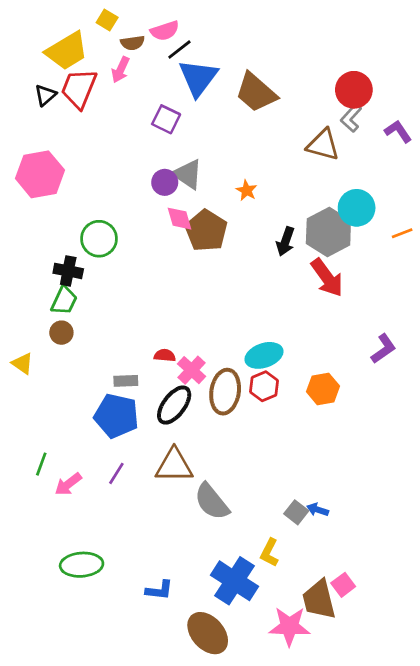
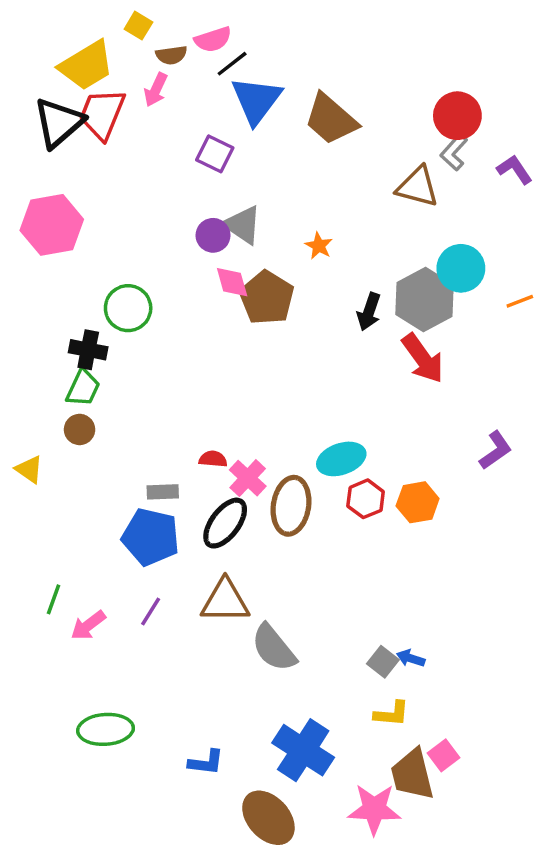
black triangle: (45, 95) -> (59, 123), size x1.8
red hexagon: (264, 386) -> (366, 499), moved
yellow L-shape: (269, 553) -> (392, 714), moved, turned -112

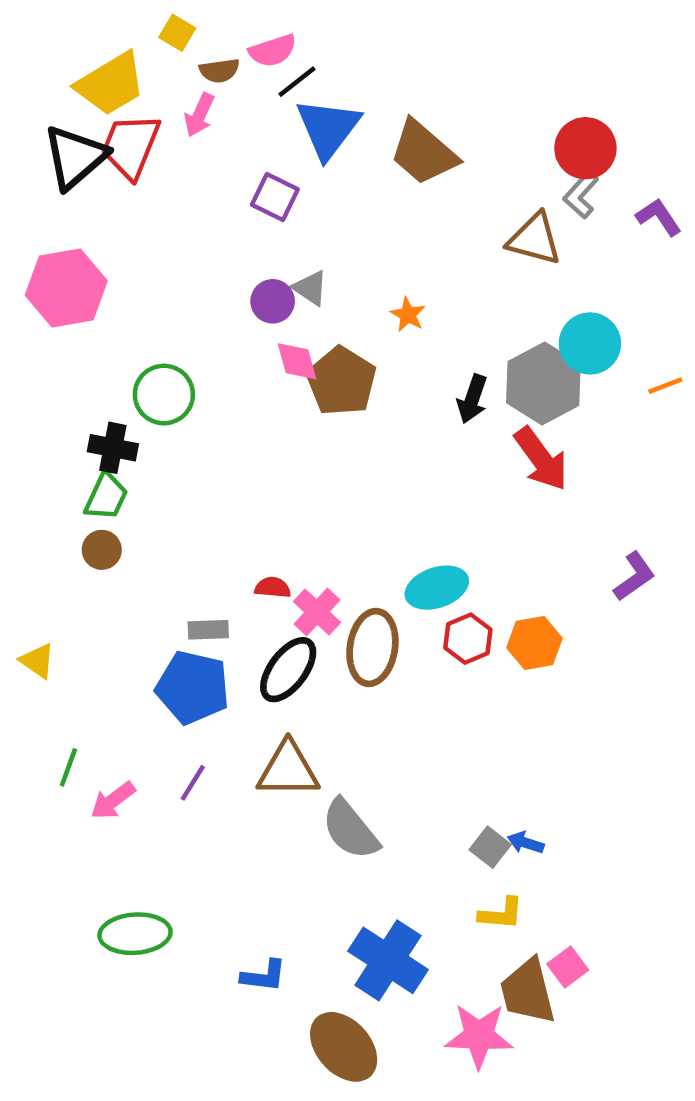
gray triangle: (242, 225) -> (310, 288), size x0.7
yellow triangle: (29, 469) -> (37, 661), moved

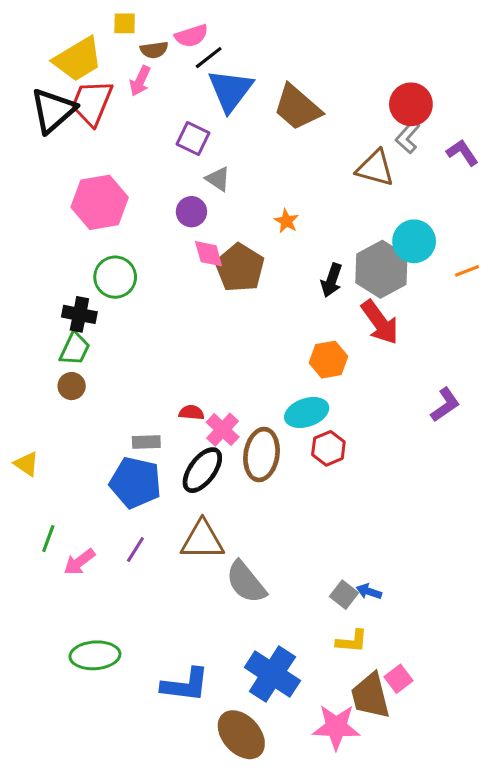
yellow square: (177, 33) -> (125, 23), turned -30
pink hexagon: (66, 288) -> (100, 202), moved
gray triangle: (310, 288) -> (218, 179), moved
orange hexagon: (534, 643) -> (328, 360), moved
blue L-shape: (264, 976) -> (185, 685), size x1.5

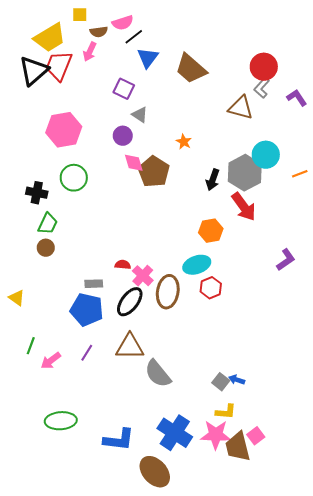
blue triangle: (230, 90) -> (148, 58), size x0.7
black cross: (79, 314) -> (37, 193), moved
pink star: (336, 727) -> (216, 435), moved

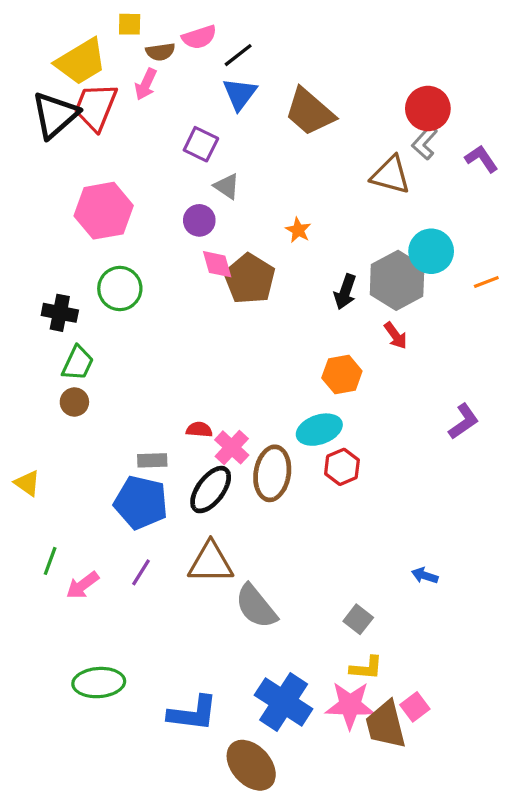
black line: (134, 37) -> (238, 55), moved
red arrow: (244, 207) -> (395, 336), size x0.6
blue arrow: (237, 380) -> (425, 576), moved

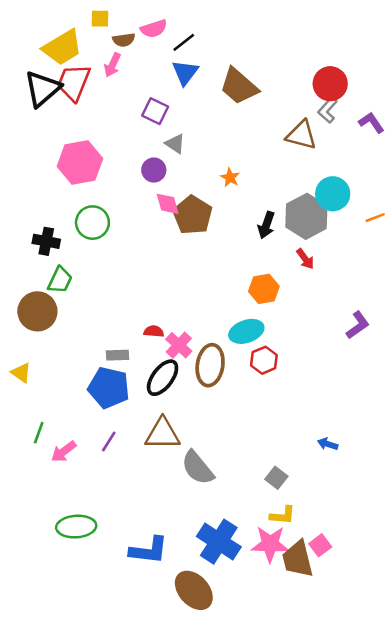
brown circle: (74, 402) -> (37, 311), moved, size x1.8

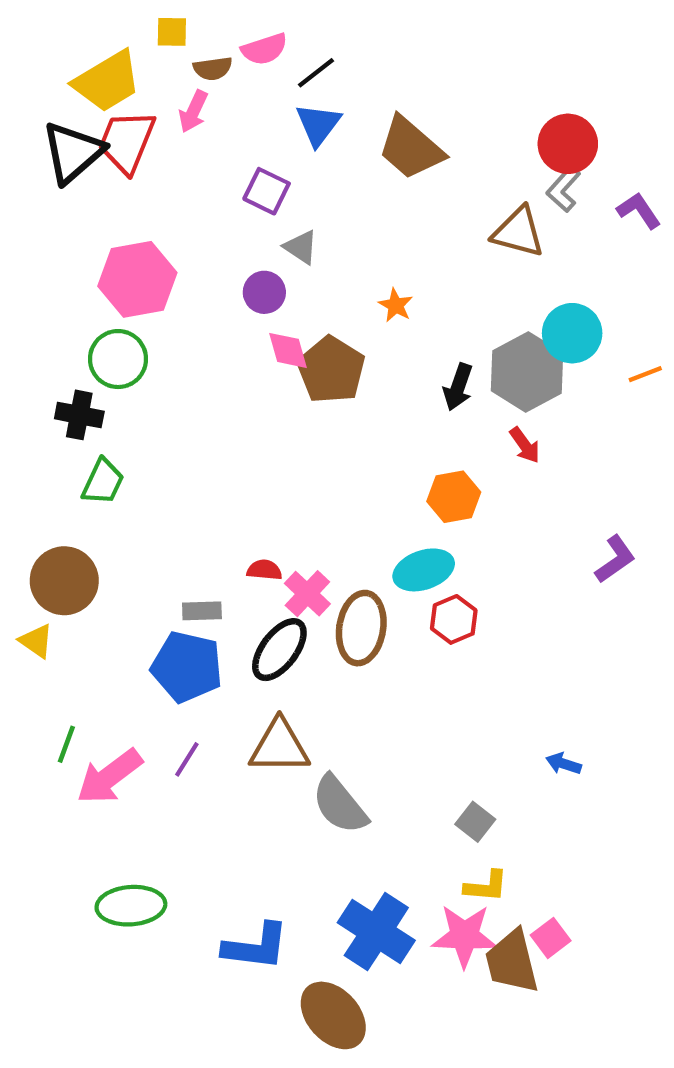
green circle: (92, 223) -> (118, 359), moved
brown circle: (37, 311) -> (64, 581), moved
pink arrow: (64, 451) -> (109, 777), size x1.5

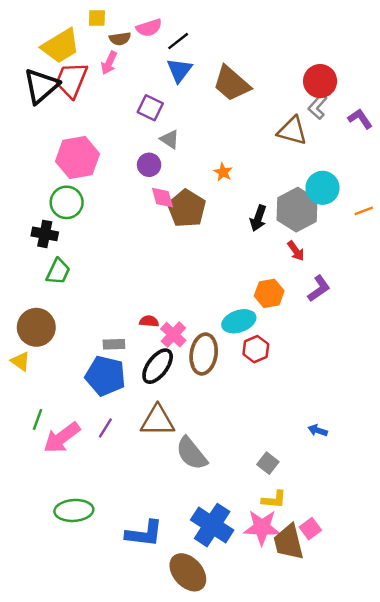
orange hexagon: (454, 497) -> (269, 293), moved
purple L-shape: (615, 559) -> (319, 289), moved

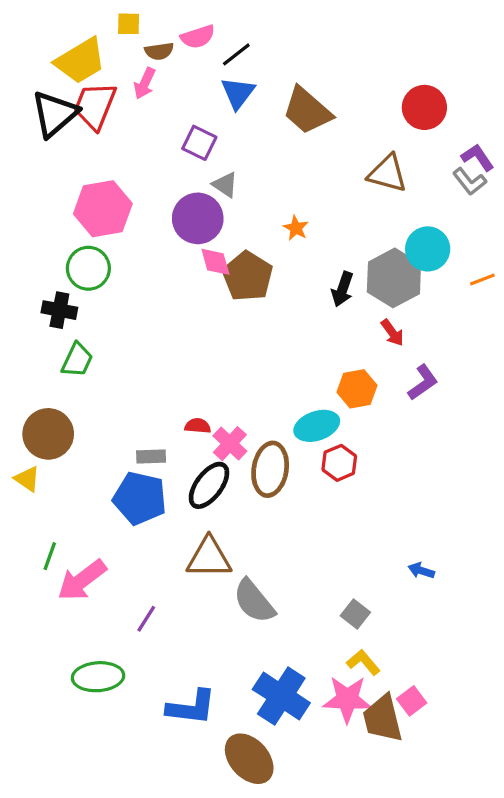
gray L-shape: (318, 107) -> (469, 181), moved, turned -80
purple circle: (149, 165) -> (198, 218), size x1.6
purple line: (105, 428) -> (146, 619), moved
yellow L-shape: (274, 500) -> (363, 662), turned -135

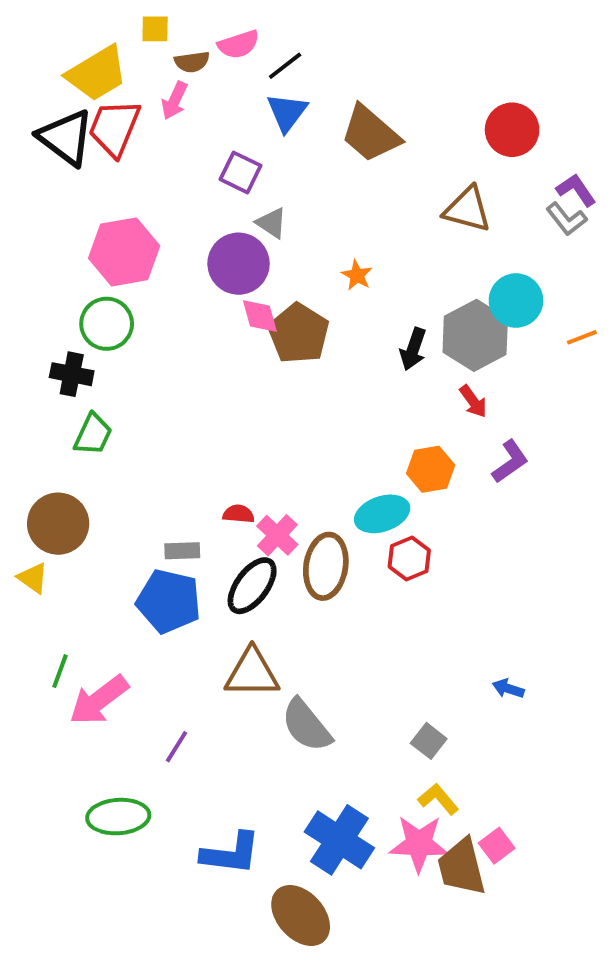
black triangle: (55, 114) -> (66, 138), turned -42

